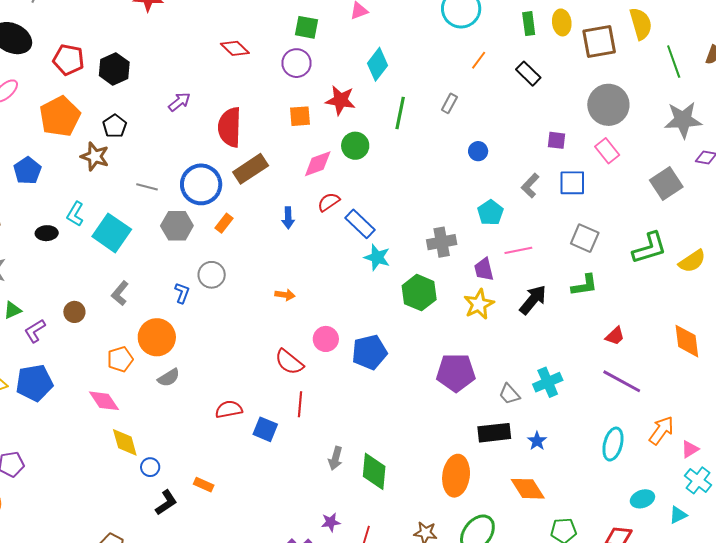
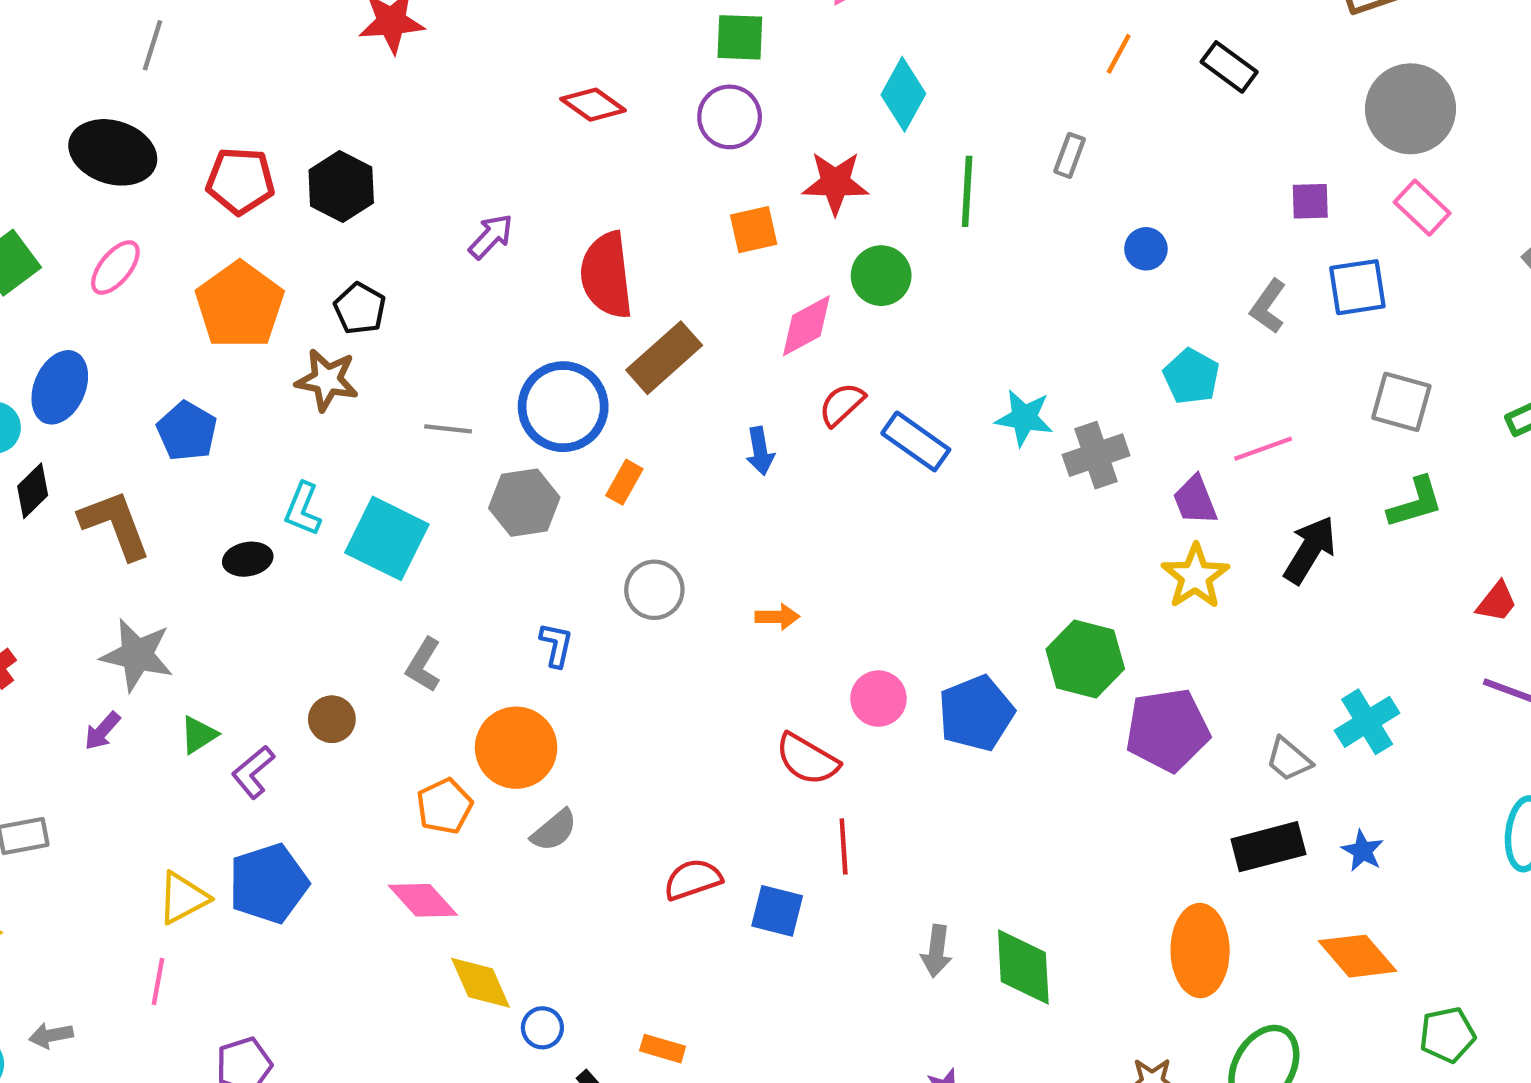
cyan star: (377, 257) -> (1024, 418), moved
gray circle: (212, 275) -> (654, 590), moved
green hexagon: (419, 293) -> (1085, 659), moved

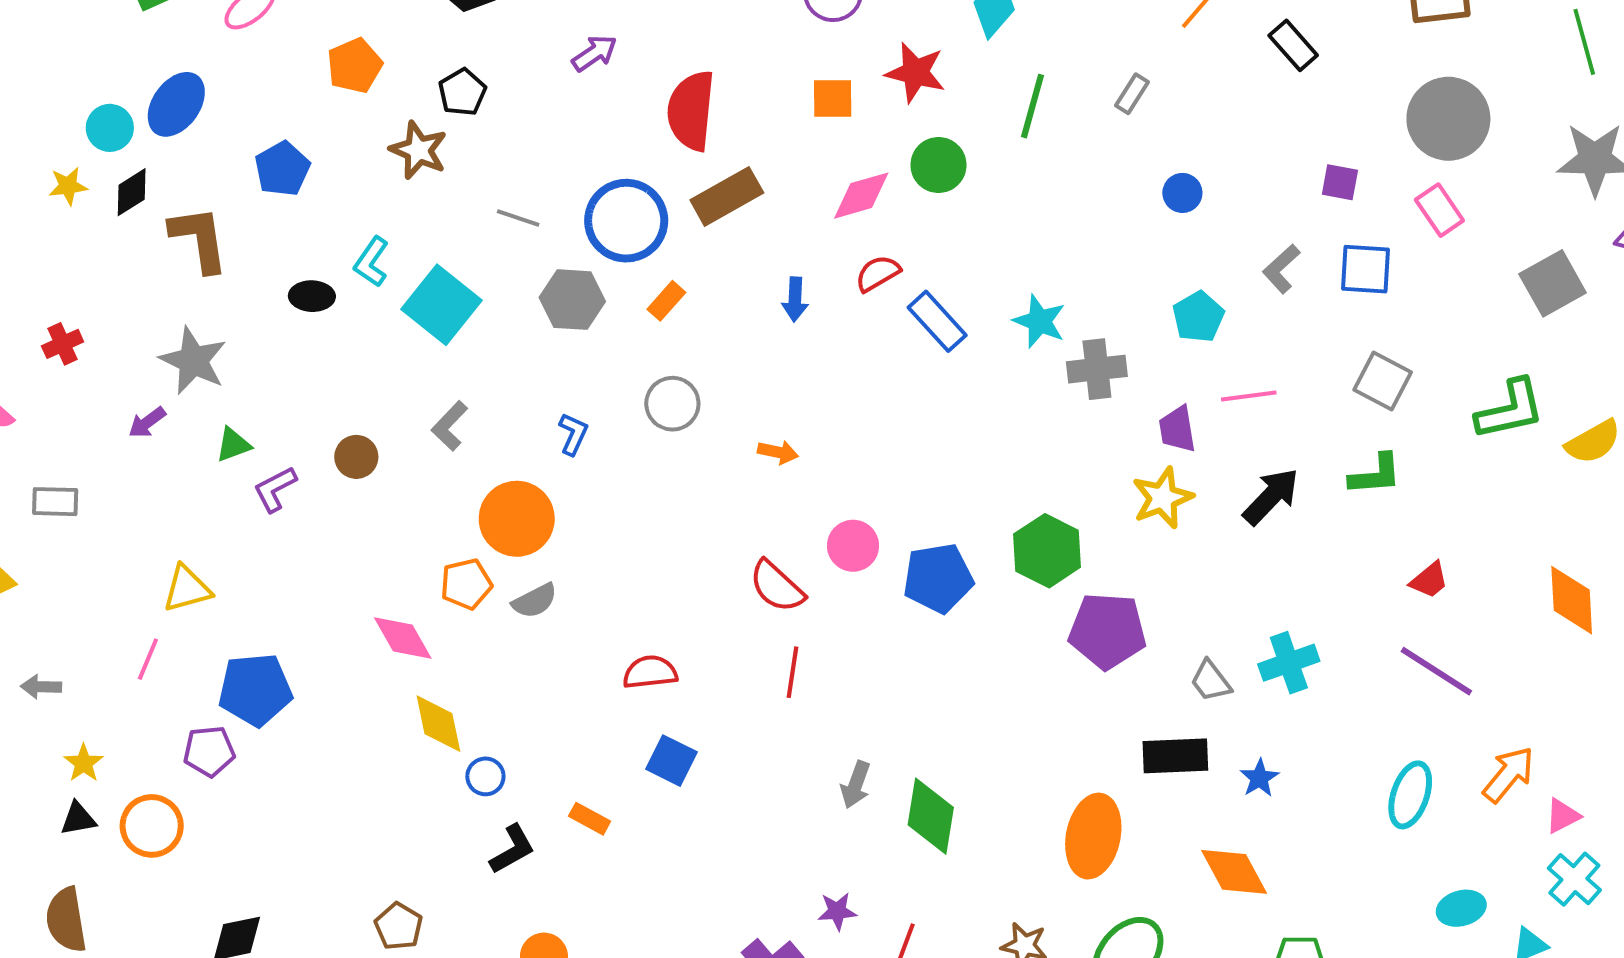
orange pentagon: (240, 305) -> (355, 66), size x0.7
orange pentagon: (444, 806) -> (466, 584), moved
blue pentagon: (268, 884) -> (255, 690), moved
blue square: (777, 911) -> (671, 761), moved

